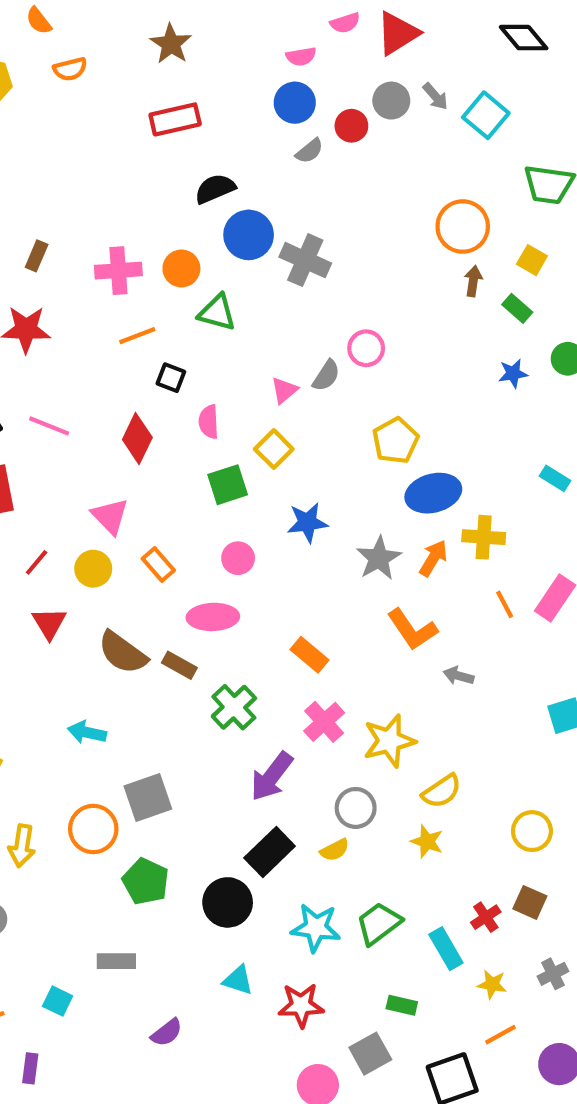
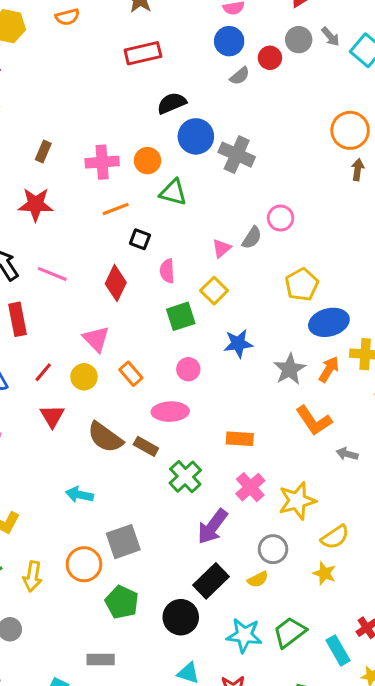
orange rectangle: (309, 655) -> (240, 439), turned -36

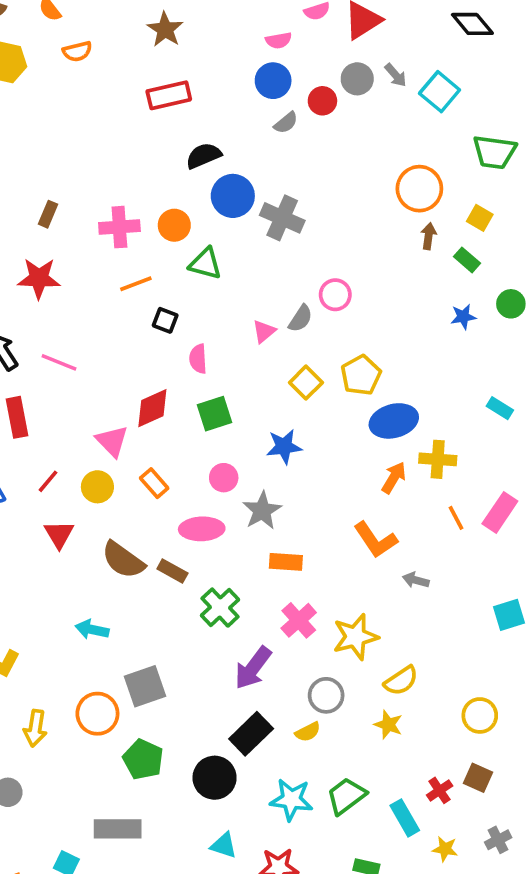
red diamond: (116, 283) -> (152, 408), moved, turned 40
yellow square: (214, 291) -> (306, 383), moved
gray star: (290, 369) -> (262, 511), moved
gray rectangle: (101, 660) -> (118, 829), size x1.4

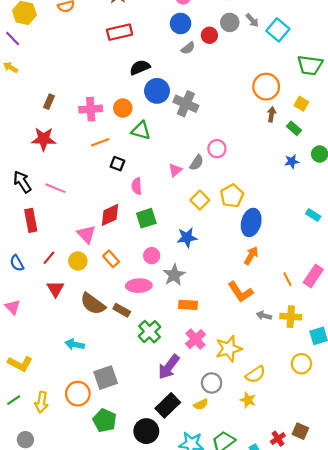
blue ellipse: (394, 421) -> (251, 222), turned -60
yellow cross: (438, 459) -> (291, 317), moved
yellow circle: (480, 715) -> (301, 364), moved

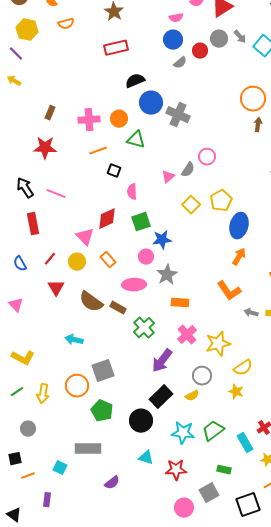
blue star: (187, 237) -> (162, 240), moved

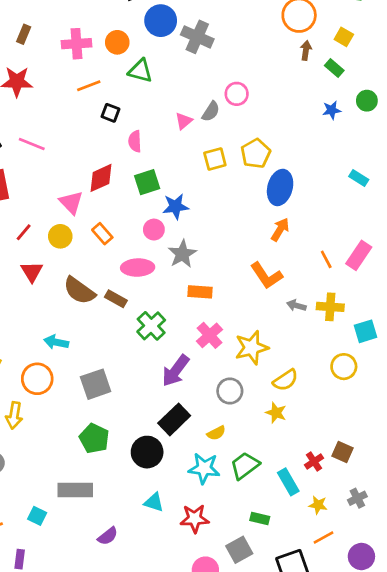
yellow square: (191, 205) -> (215, 159), turned 30
orange circle: (77, 386) -> (37, 379), moved
yellow semicircle: (192, 396) -> (216, 433), moved

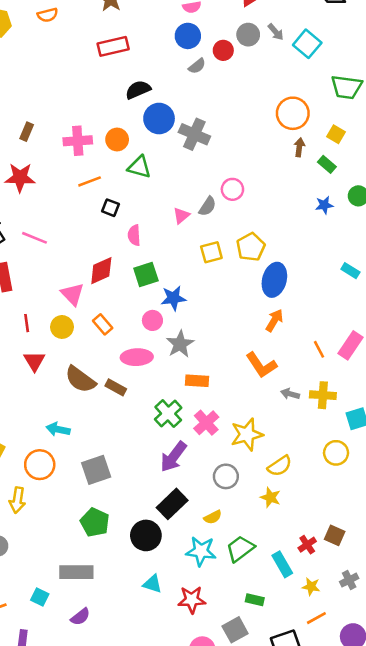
red line: (24, 232) -> (27, 323), turned -48
green cross: (151, 326) -> (168, 414), moved
purple semicircle: (108, 536) -> (80, 617), moved

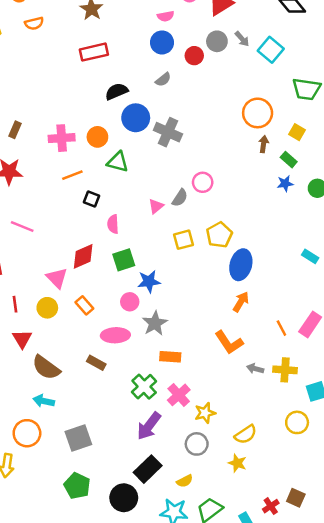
gray semicircle: (197, 66) -> (163, 80), moved
blue star: (324, 205) -> (285, 183), moved
brown semicircle: (80, 379) -> (46, 367), moved
yellow star: (247, 434) -> (205, 413), moved, size x0.7

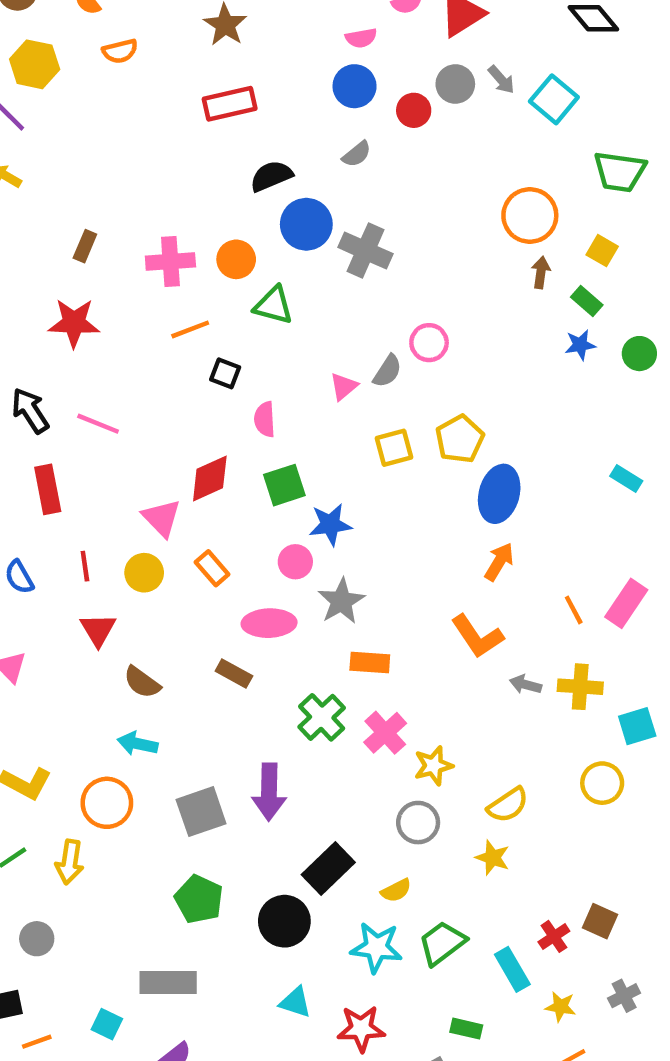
brown semicircle: (46, 367) -> (142, 682), size x0.7
purple arrow: (149, 426) -> (269, 792), moved, turned -36

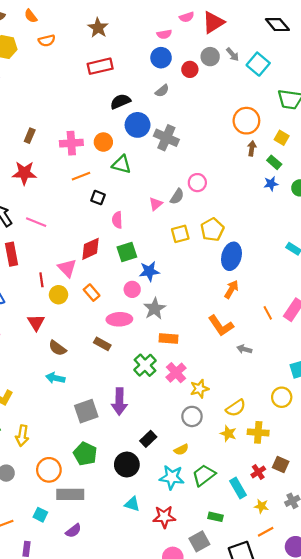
red line: (85, 566) -> (41, 280), moved
yellow cross: (580, 687) -> (258, 432), moved
orange circle: (107, 803) -> (49, 470), moved
black rectangle: (328, 869) -> (148, 439), size x0.7

